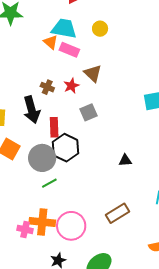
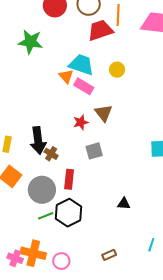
brown cross: (47, 87) -> (51, 154), moved
red rectangle: (54, 127) -> (69, 179), moved
black hexagon: (65, 148) -> (69, 213), moved
brown rectangle: (118, 213) -> (109, 255), size x0.6
pink circle: (71, 226) -> (61, 261), size x0.6

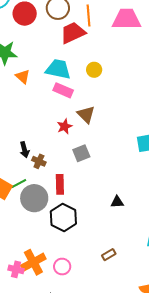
orange triangle: (66, 76) -> (23, 77), moved
black arrow: (38, 140) -> (24, 150), size x0.6
green line: (46, 216) -> (19, 183), moved
orange cross: (33, 253) -> (33, 262), turned -35

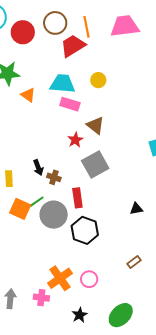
gray square: (81, 153) -> (95, 165), size x1.5
pink cross: (16, 269) -> (41, 298), moved

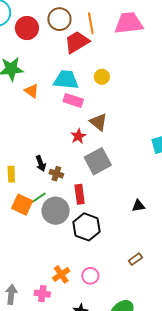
orange cross: (60, 278) -> (61, 274), size x0.7

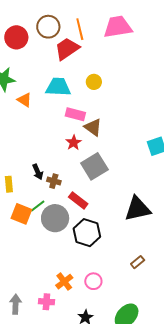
pink rectangle: (73, 100) -> (75, 114), moved
red rectangle: (80, 194) -> (78, 200), turned -42
black triangle: (138, 206) -> (138, 209), size x2.0

